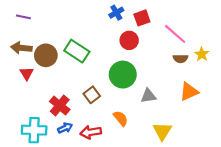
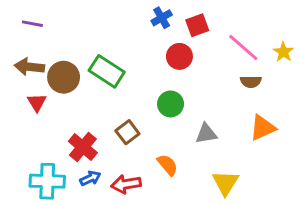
yellow star: (202, 54) -> (283, 52), moved
green circle: (123, 75) -> (171, 104), size x0.7

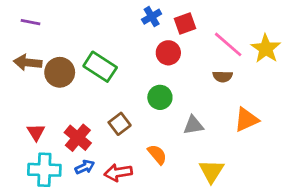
yellow star: (283, 52) -> (266, 49), size x1.5
brown semicircle: (251, 82) -> (223, 76), moved
red triangle: (37, 102) -> (36, 132), moved

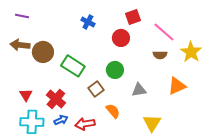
blue cross: (152, 17) -> (88, 22), moved, turned -32
yellow star: (266, 49) -> (191, 52), moved
green rectangle: (100, 67) -> (73, 66), moved
brown square: (120, 124) -> (96, 89), moved

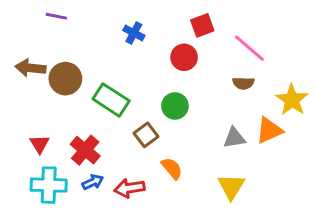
purple line: (22, 16) -> (56, 16), moved
yellow star: (191, 52) -> (292, 100), moved
gray triangle: (139, 90) -> (234, 138), moved

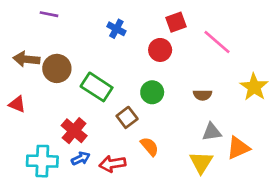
brown semicircle: (243, 83) -> (202, 95), moved
orange triangle: (269, 130) -> (238, 148), moved
gray triangle: (234, 138) -> (212, 132), moved
red triangle: (40, 144) -> (17, 104), moved, turned -36

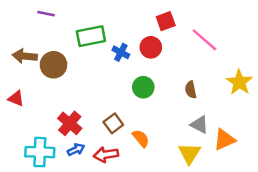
blue cross: (116, 29) -> (121, 52), moved
green rectangle: (97, 87) -> (91, 36), moved, turned -44
brown semicircle: (202, 95) -> (191, 90), turned 77
brown square: (127, 117) -> (113, 123), moved
gray triangle: (212, 132) -> (199, 125), turned 36

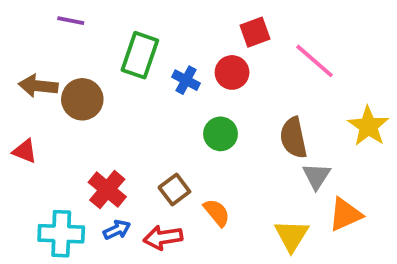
green rectangle: (91, 36) -> (140, 55), turned -60
brown semicircle: (191, 90) -> (293, 138), size x1.5
gray triangle: (199, 125) -> (316, 176), moved, turned 36

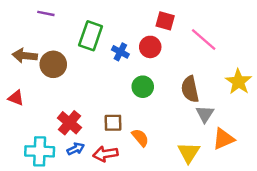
red square: (255, 32) -> (165, 21), turned 36
brown square: (174, 190) -> (113, 123), turned 36

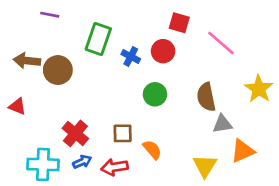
gray triangle: (205, 114) -> (222, 124), turned 48

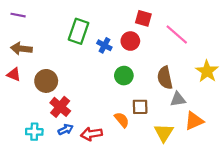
purple line: (50, 15) -> (18, 15), moved
brown circle: (58, 70) -> (46, 81), moved
red triangle: (17, 106) -> (14, 74), moved
brown square: (123, 133) -> (140, 107), moved
cyan cross: (43, 164) -> (34, 132), size x0.7

